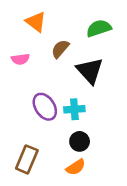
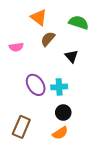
orange triangle: (36, 22) -> (39, 17), moved
green semicircle: (99, 28) -> (79, 23), turned 36
black triangle: (90, 71) -> (71, 56), size x0.6

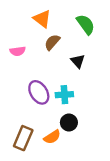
green semicircle: (79, 23) -> (86, 24), turned 36
orange semicircle: (60, 133) -> (52, 137), moved

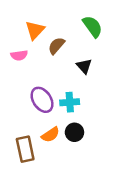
orange triangle: (42, 19) -> (35, 30), moved, turned 36
orange semicircle: (52, 137) -> (50, 135), moved
brown rectangle: (23, 138) -> (25, 149), turned -35

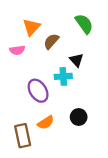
cyan cross: (70, 102) -> (63, 76), moved
black circle: (74, 132) -> (79, 117), moved

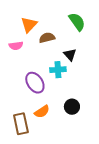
brown semicircle: (51, 41) -> (47, 38), turned 35

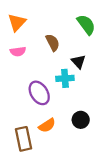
orange triangle: (29, 25) -> (17, 22), moved
brown semicircle: (47, 38) -> (53, 43), turned 77

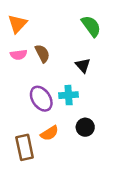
brown semicircle: (53, 43) -> (42, 53), moved
cyan cross: (65, 78) -> (69, 95), moved

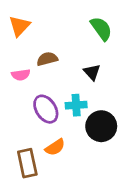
brown semicircle: (42, 53) -> (47, 59), turned -78
pink semicircle: (19, 55) -> (21, 75), moved
black circle: (85, 127) -> (101, 126), moved, size x1.5

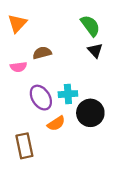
black triangle: (92, 72) -> (95, 50), moved
orange semicircle: (55, 147) -> (56, 123), moved

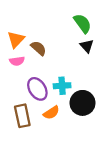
orange triangle: (17, 23) -> (16, 40), moved
brown semicircle: (42, 53) -> (38, 48), turned 56
brown rectangle: (24, 146) -> (22, 116), moved

